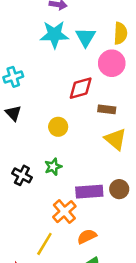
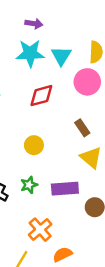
red diamond: (81, 88) -> (41, 96), moved
brown rectangle: (107, 109) -> (82, 128), turned 49
purple rectangle: (89, 192) -> (65, 189), moved

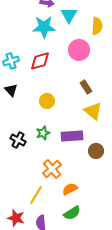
cyan triangle: (61, 56) -> (69, 15), moved
pink circle: (87, 82) -> (79, 50), moved
red diamond: (41, 96) -> (40, 61), moved

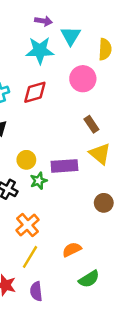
yellow circle: (47, 101) -> (26, 160), moved
purple rectangle: (72, 136) -> (64, 166), moved
orange cross: (52, 169) -> (28, 225), moved
green semicircle: (72, 213) -> (89, 279), moved

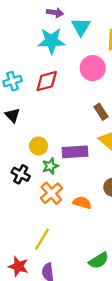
orange cross: (28, 225) -> (51, 193), moved
orange semicircle: (72, 250) -> (82, 203), moved, turned 42

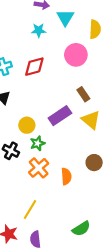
cyan star: (51, 41) -> (39, 30), size x0.6
purple rectangle: (75, 152) -> (60, 116), moved, turned -30
orange semicircle: (82, 203) -> (66, 176), turned 70

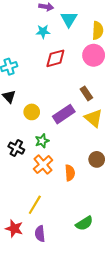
pink circle: (76, 55) -> (94, 55), moved
red diamond: (34, 67) -> (55, 58), moved
yellow circle: (27, 125) -> (32, 112), moved

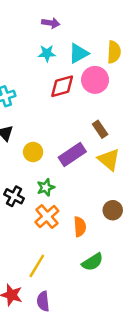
cyan triangle: (69, 19) -> (79, 53), moved, turned 30
pink circle: (94, 55) -> (95, 80), moved
green semicircle: (84, 223) -> (92, 262), moved

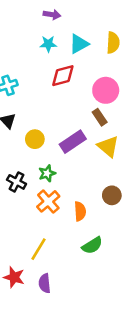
pink circle: (95, 80) -> (106, 90), moved

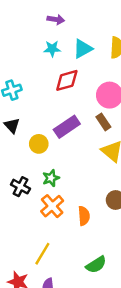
purple rectangle: (73, 142) -> (67, 127), moved
green semicircle: (92, 245) -> (96, 265), moved

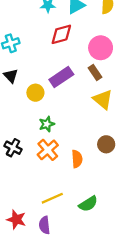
black cross: (20, 187) -> (13, 148), moved
yellow line: (42, 254) -> (52, 198), moved, turned 35

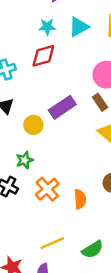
red diamond: (61, 34) -> (43, 56), moved
green star: (47, 124) -> (25, 160), moved

